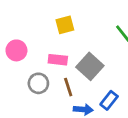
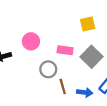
yellow square: (65, 25) -> (88, 24), moved
brown line: (68, 87) -> (63, 87), moved

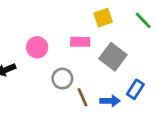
pink rectangle: (65, 50) -> (80, 42), moved

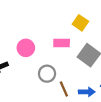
yellow square: (103, 18) -> (80, 23), turned -35

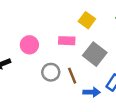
brown line: (64, 89) -> (72, 76), moved

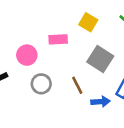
pink rectangle: (67, 41) -> (58, 39), moved
gray circle: (51, 72) -> (41, 84), moved

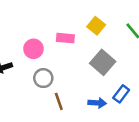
brown line: (77, 85) -> (59, 101), moved

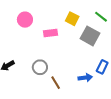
pink circle: (33, 49) -> (25, 20), moved
gray square: (103, 62) -> (90, 36), moved

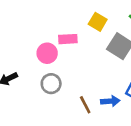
pink circle: (25, 20) -> (47, 53), moved
brown line: (56, 83) -> (85, 105), moved

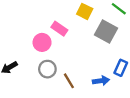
pink rectangle: (68, 39) -> (59, 29), turned 42
brown line: (85, 105) -> (69, 81), moved

